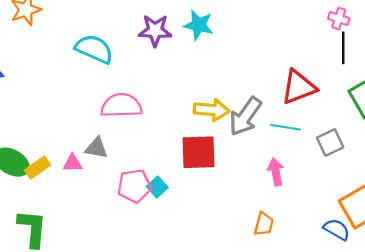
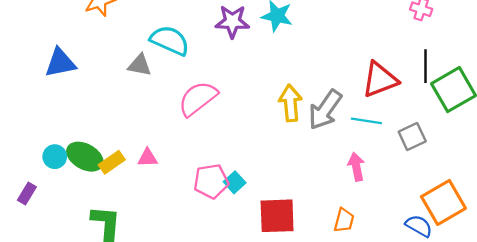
black line: (343, 48) -> (426, 66), moved
pink semicircle: (121, 106) -> (198, 99), turned -36
yellow arrow: (212, 110) -> (290, 103), turned -100
gray triangle: (96, 148) -> (140, 65), moved
red square: (199, 152) -> (277, 216), moved

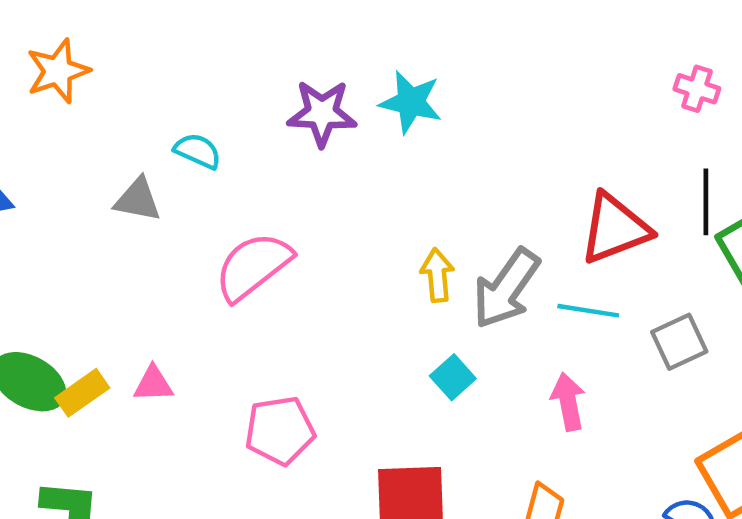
cyan semicircle: (170, 40) -> (198, 151), size x0.6
yellow arrow: (290, 103) -> (437, 275), size x0.7
cyan square: (235, 182) -> (453, 377), moved

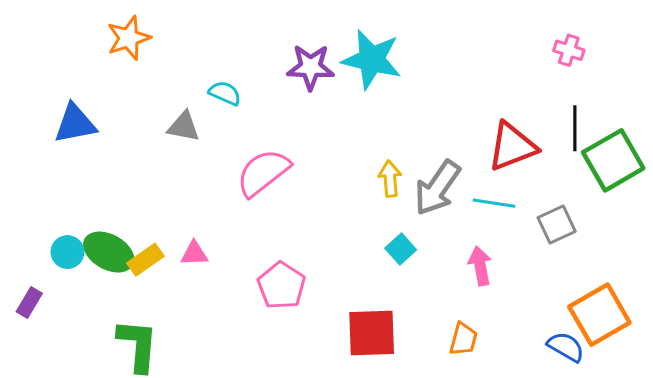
cyan star: (411, 102) -> (372, 59), size x1.4
pink pentagon: (280, 430) -> (281, 286), turned -30

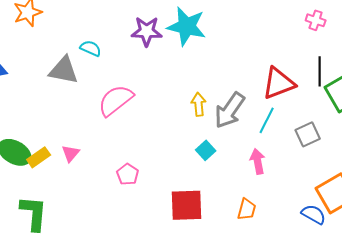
gray triangle: (184, 127) -> (64, 70), size x1.4
cyan line: (494, 203) -> (267, 120), turned -72
pink triangle: (194, 254) -> (71, 153), turned -48
pink pentagon: (281, 286) -> (128, 174), size x0.7

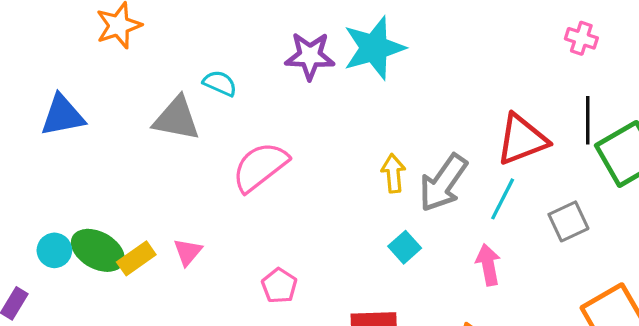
cyan star: (187, 26) -> (374, 48), turned -30

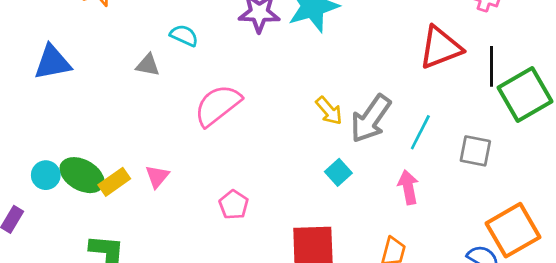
gray triangle: (176, 119) -> (148, 65), size x0.6
red triangle: (522, 140) -> (440, 48), moved
yellow arrow: (393, 173) -> (329, 111), turned 144
gray square: (568, 221) -> (475, 151), turned 36

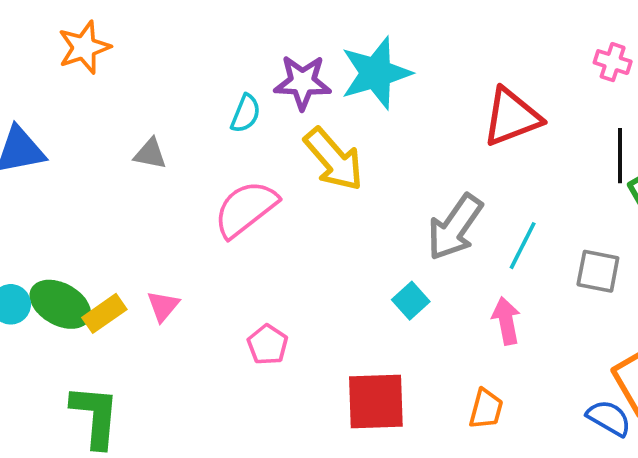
cyan semicircle: (184, 35) -> (246, 113), moved, turned 88
red triangle: (440, 48) -> (512, 117), moved
yellow arrow: (329, 111) -> (334, 159), moved, size x1.6

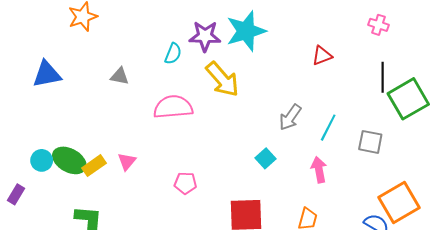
red triangle: (512, 117) -> (322, 56), size x0.6
pink semicircle: (246, 209) -> (173, 107), turned 33
gray arrow: (455, 227) -> (290, 117), size x0.7
pink pentagon: (268, 345) -> (185, 183), turned -30

